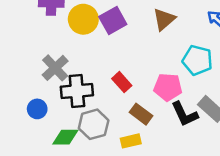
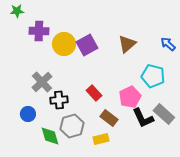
pink pentagon: (168, 87) -> (130, 97), turned -30
black cross: (77, 91) -> (59, 100), size x0.7
green diamond: (65, 137) -> (50, 136), turned 75

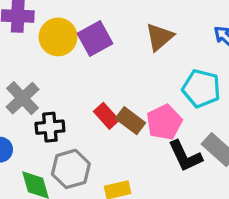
brown rectangle: (109, 118) -> (130, 121), moved

